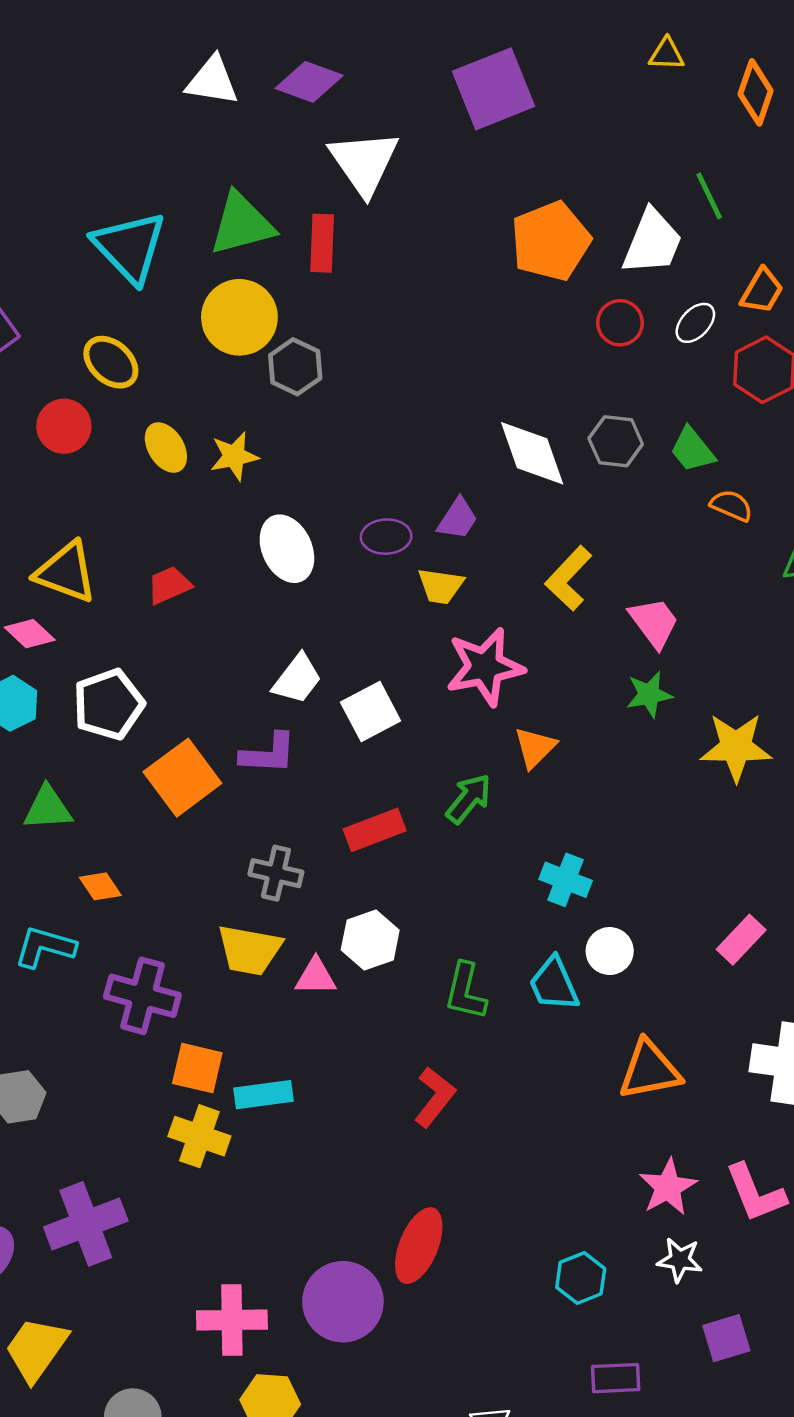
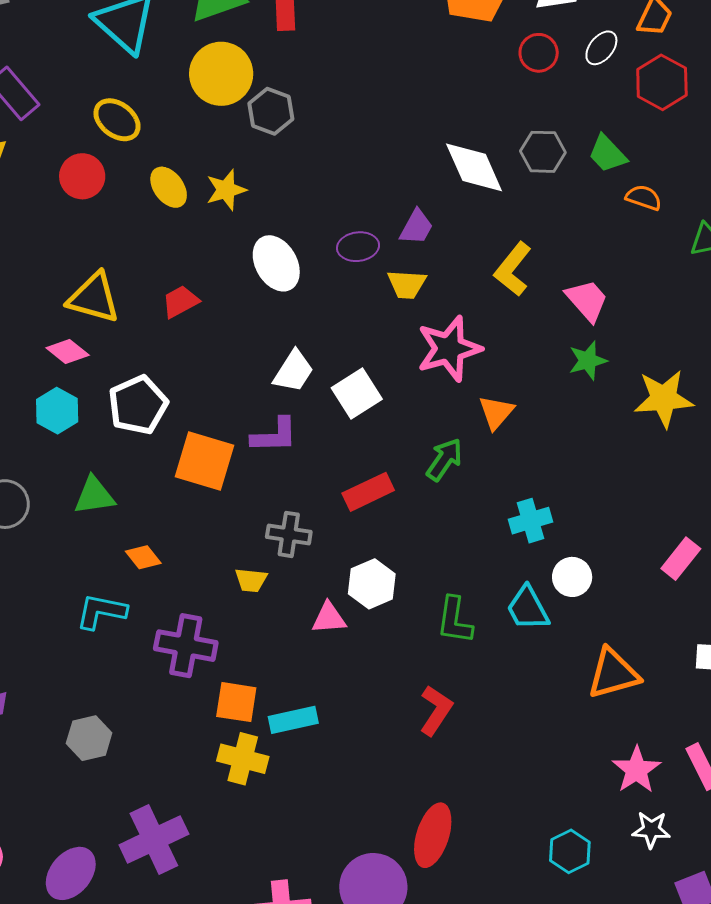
orange square: (182, 778) -> (205, 461), turned -32
cyan cross: (566, 880) -> (531, 521), turned -33
yellow trapezoid: (249, 950) -> (251, 580), moved, size x0.6

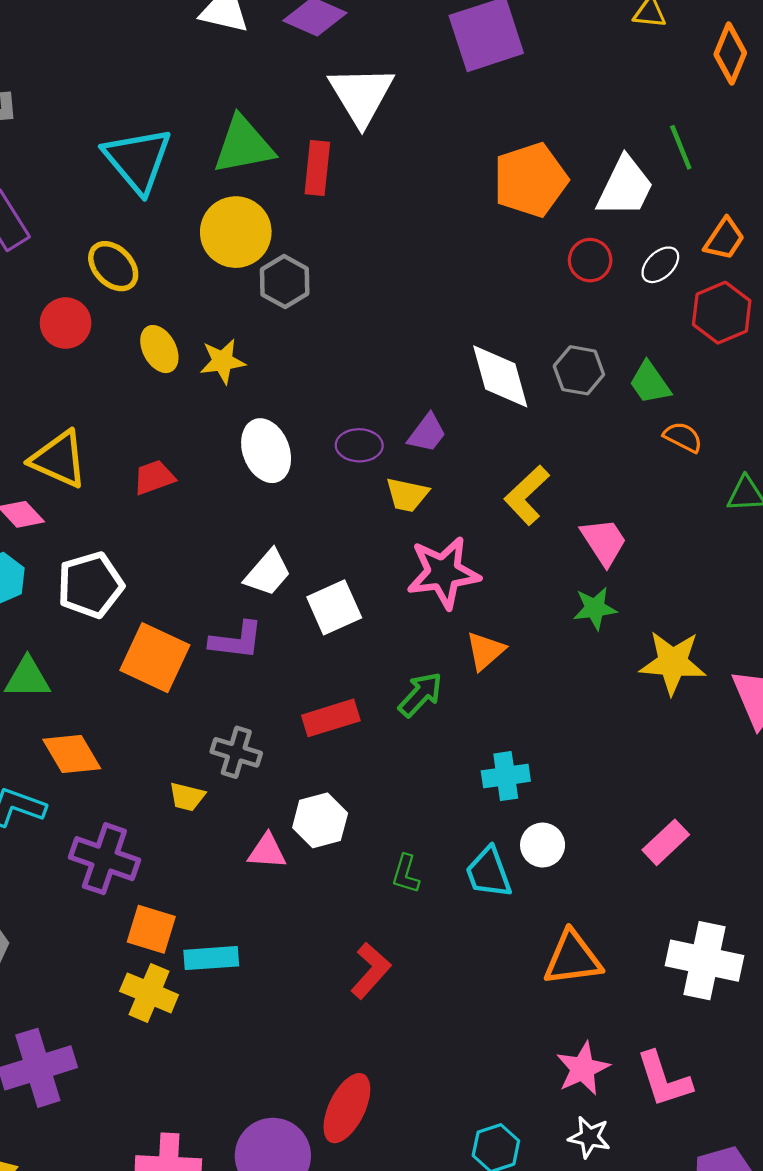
orange diamond: (143, 557) -> (72, 754), size x1.5
green L-shape: (455, 620) -> (406, 874), size x0.7

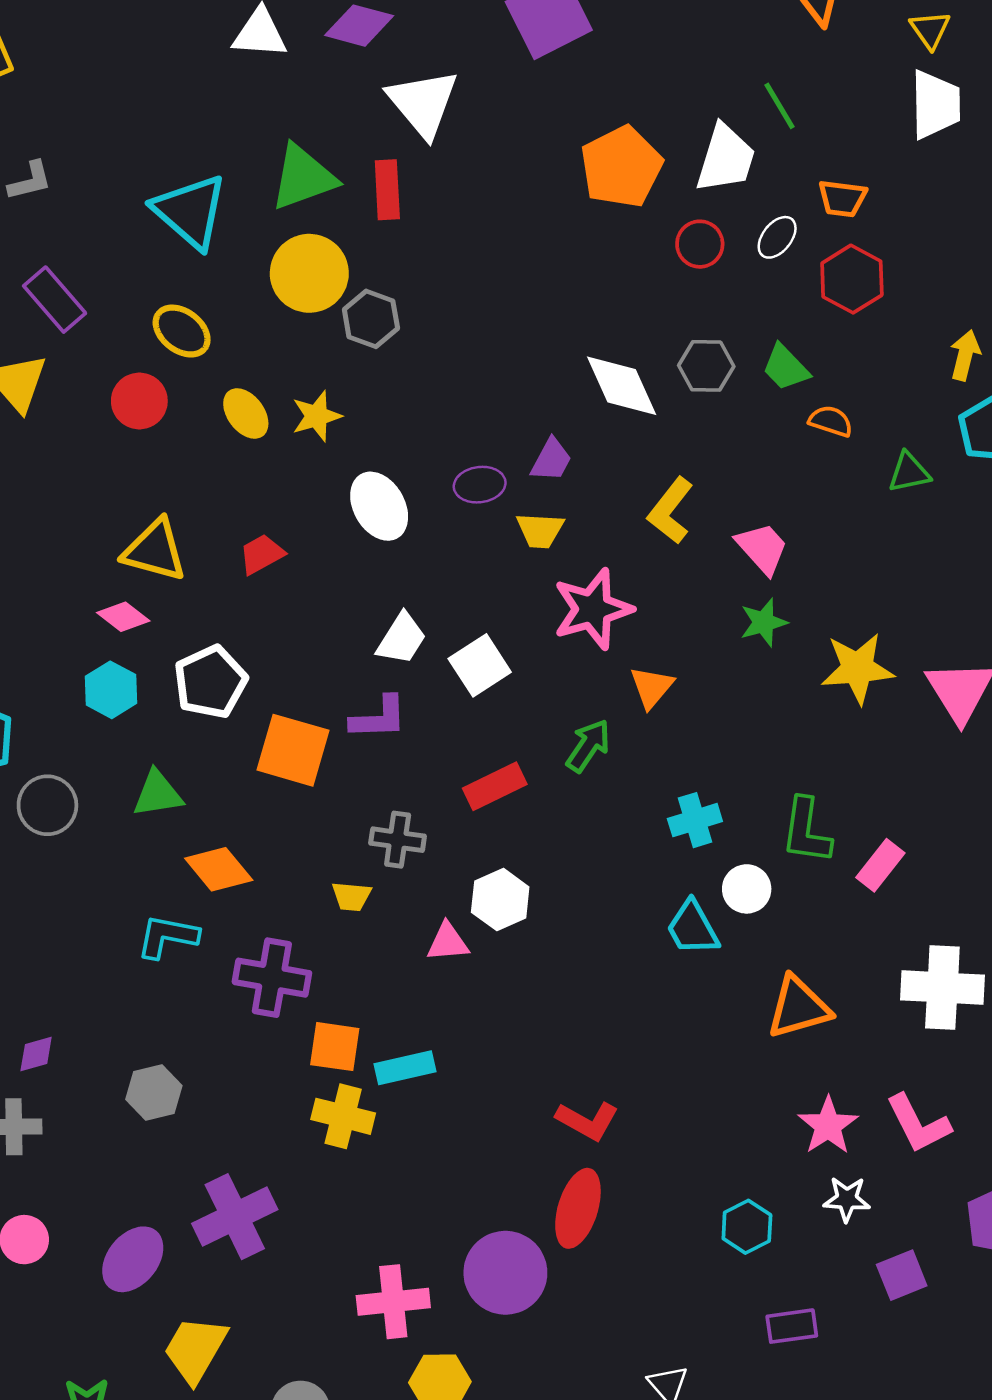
orange trapezoid: (724, 239) -> (842, 198), turned 72
green L-shape: (406, 874) -> (806, 831), moved, size x1.6
red L-shape: (371, 971) -> (587, 1121), moved, turned 86

